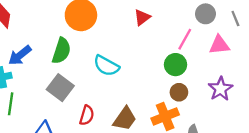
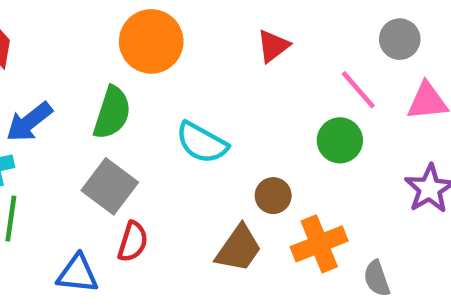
pink line: (185, 39) -> (358, 90), turned -70
brown circle: (179, 92) -> (273, 196), moved
red semicircle: (87, 115) -> (133, 242), moved

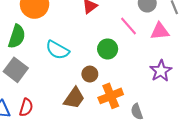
green circle: (340, 140) -> (108, 49), moved
red semicircle: (133, 242) -> (26, 107), moved

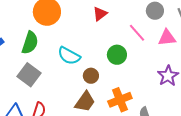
brown circle: (90, 74) -> (91, 76), moved

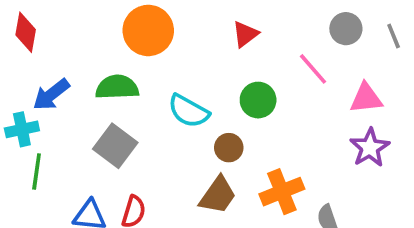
pink triangle: (167, 38) -> (366, 98), moved
green semicircle: (30, 43) -> (117, 87), turned -110
green circle: (117, 55) -> (258, 100), moved

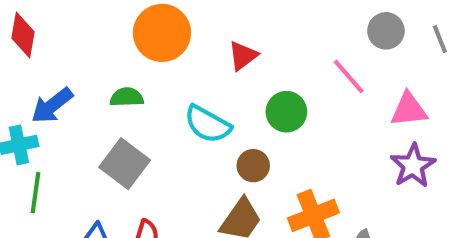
red triangle: (245, 34) -> (243, 56), moved
green semicircle: (117, 87) -> (127, 97), size x0.7

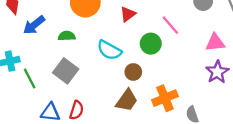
pink line: (349, 76) -> (170, 25), moved
blue arrow: (52, 105) -> (34, 25), moved
green line: (35, 193) -> (30, 79), moved, turned -35

